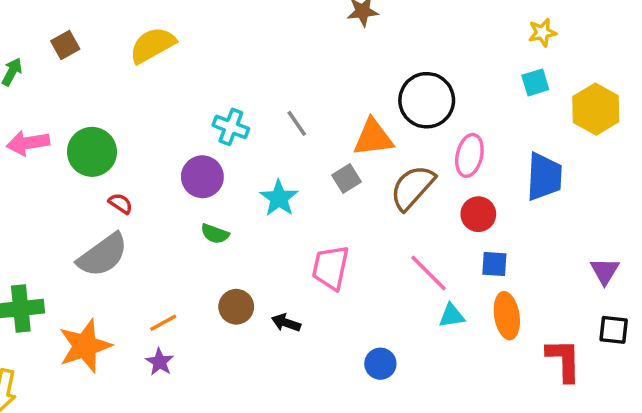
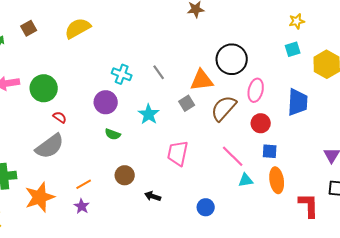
black arrow: (286, 323) -> (153, 196), moved

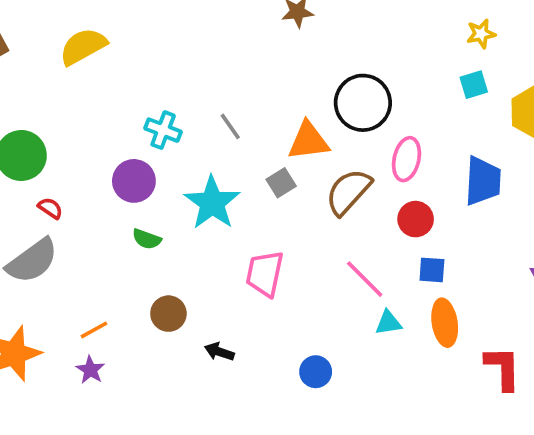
cyan star: (149, 114) -> (212, 203), size x1.4

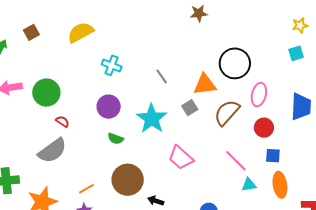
cyan cross: (163, 130) -> (112, 65), moved
pink trapezoid: (265, 274) -> (181, 158), turned -60
brown circle: (168, 314) -> (128, 180), size x1.6

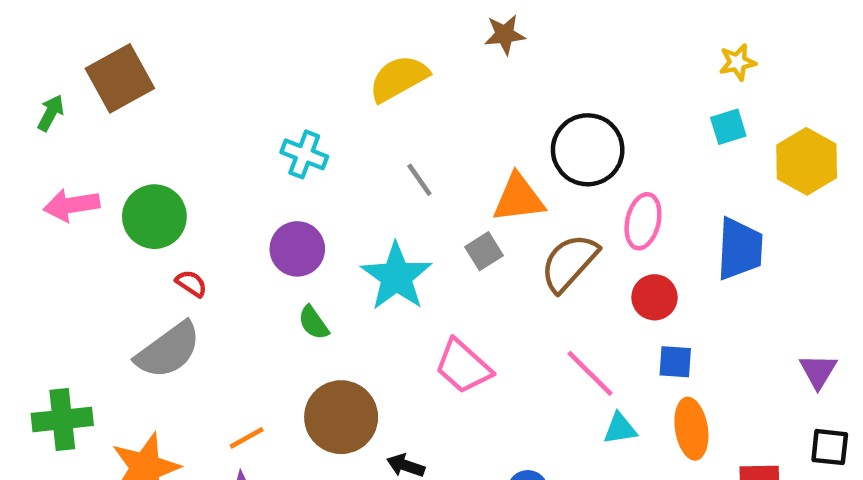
brown square: (31, 32) -> (120, 78), size x1.8
yellow semicircle: (80, 32) -> (399, 78), moved
green semicircle: (116, 139) -> (313, 323), turned 35

